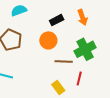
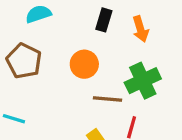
black rectangle: (57, 20) -> (104, 20), moved, turned -48

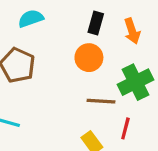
orange circle: (84, 64) -> (89, 58), moved

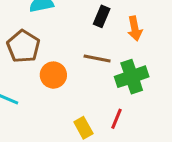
orange circle: (89, 58) -> (53, 75), moved
brown line: (101, 101) -> (97, 59), moved

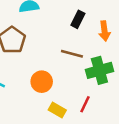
orange circle: (53, 75) -> (42, 82), moved
yellow rectangle: (83, 128) -> (57, 110), turned -35

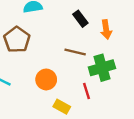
black rectangle: (78, 19) -> (80, 19), turned -63
red line: (85, 104) -> (86, 91), moved, turned -42

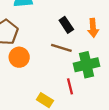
black rectangle: (80, 19) -> (66, 25), moved
orange circle: (46, 79) -> (19, 57), moved

